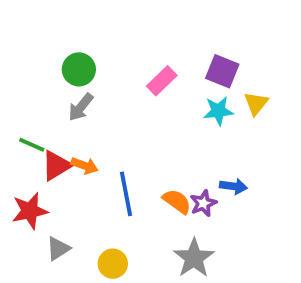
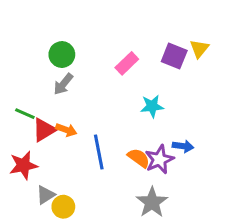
yellow triangle: (256, 103) -> (199, 49), moved
cyan star: (218, 111) -> (152, 106), moved
purple star: (203, 203) -> (159, 159), size x1.4
yellow circle: (113, 264) -> (63, 207), moved

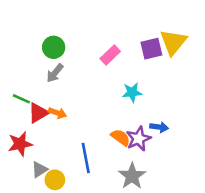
yellow triangle: (199, 49) -> (173, 42), size x1.6
purple square: (174, 56) -> (151, 49), turned -35
blue line: (99, 152) -> (86, 158), moved

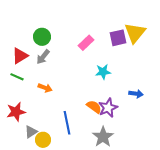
red triangle: (38, 113) -> (20, 56), moved
blue arrow: (159, 127) -> (136, 94), moved

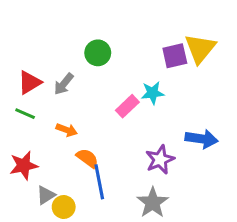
green circle: (42, 37) -> (98, 53), moved
pink rectangle: (86, 43) -> (127, 106), moved
cyan star: (103, 72) -> (153, 93), moved
blue arrow: (136, 94) -> (202, 139), size x1.5
orange semicircle: (94, 107) -> (87, 158), moved

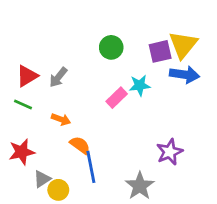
green circle: (98, 53) -> (111, 47), moved
blue arrow: (202, 139) -> (184, 75), moved
purple star: (160, 160) -> (170, 152), moved

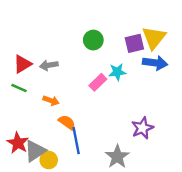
gray arrow: (58, 77) -> (49, 65), turned 42
red star: (22, 152) -> (18, 143), moved, turned -30
gray triangle: (42, 179) -> (35, 151), size x1.5

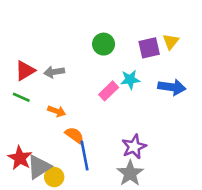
yellow triangle: (154, 38) -> (171, 42), size x0.6
blue arrow: (155, 63) -> (172, 87), moved
purple star: (142, 128) -> (134, 147), moved

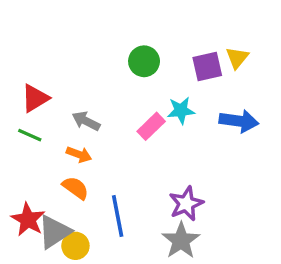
gray arrow: (54, 72) -> (86, 121), moved, turned 36
orange semicircle: (74, 135) -> (75, 188), moved

